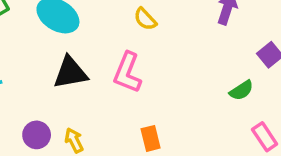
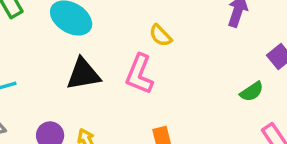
yellow semicircle: (145, 19) -> (160, 36), moved

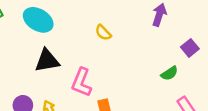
pink L-shape: (139, 74) -> (82, 82), moved

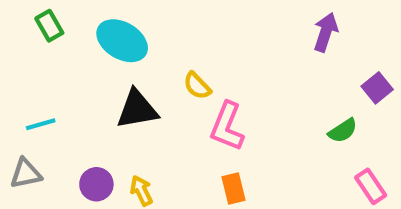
yellow semicircle: (103, 33) -> (197, 86), moved
pink L-shape: (82, 82) -> (227, 126), moved

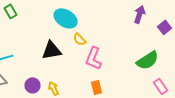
cyan ellipse: (122, 41) -> (66, 18), moved
purple square: (377, 88) -> (164, 27), moved
green semicircle: (343, 131) -> (148, 60), size x1.6

